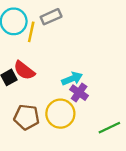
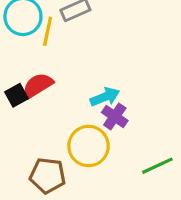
red semicircle: (24, 70) -> (38, 85), turned 110
brown pentagon: (27, 117) -> (48, 176), moved

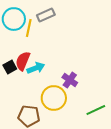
red semicircle: (38, 85) -> (23, 61), turned -36
cyan arrow: (105, 97) -> (36, 68), moved

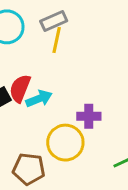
yellow line: (29, 28) -> (57, 40), moved
purple cross: (70, 80) -> (89, 116), turned -35

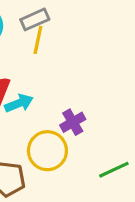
purple cross: (89, 116) -> (73, 122), turned -30

